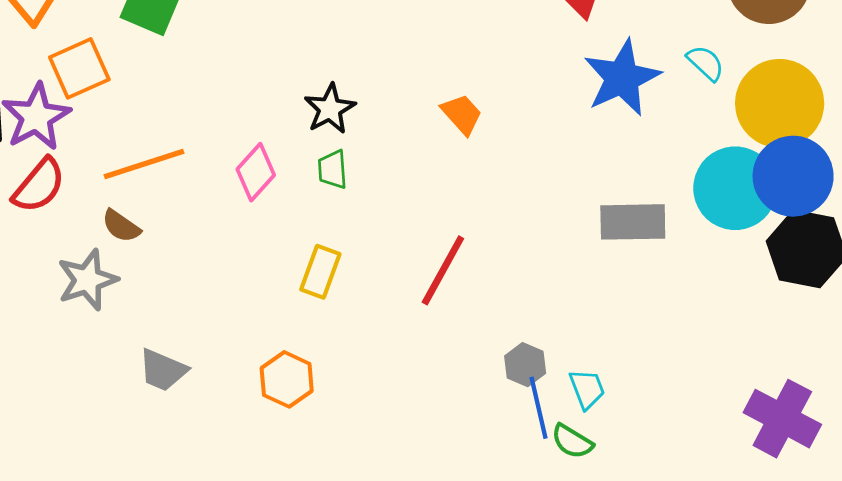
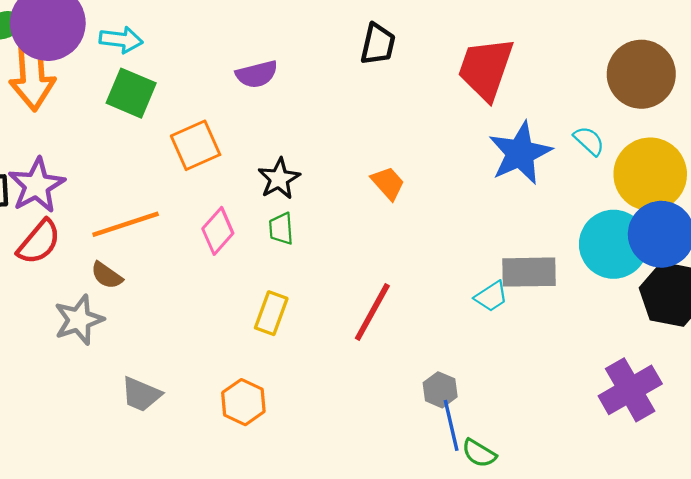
orange square: (79, 68) -> (196, 145), moved
cyan trapezoid: (587, 389) -> (491, 296), moved, turned 78
purple cross: (782, 419) -> (630, 390), moved, turned 32

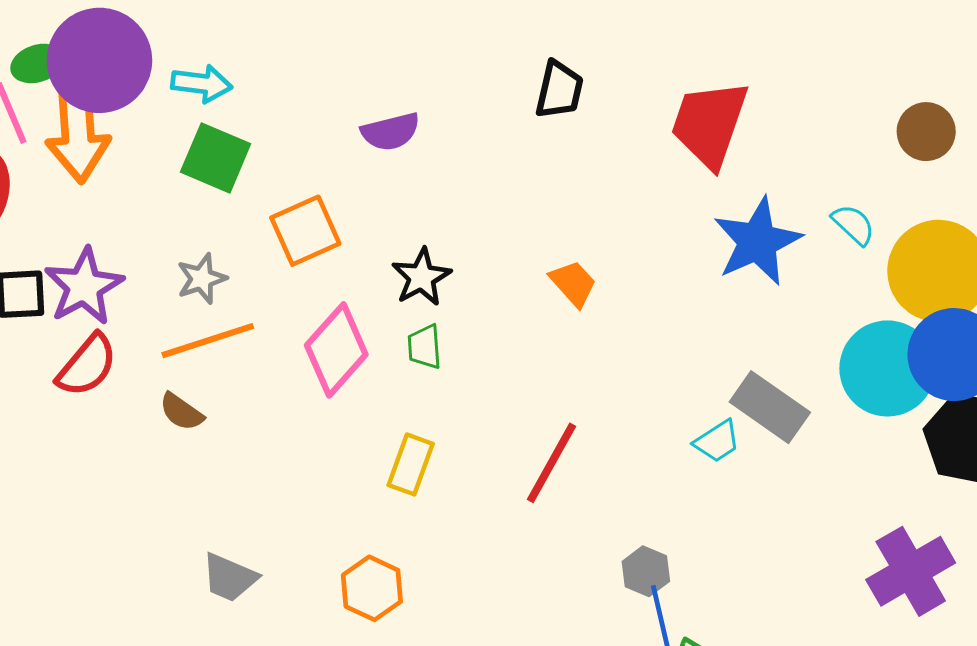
brown circle: (641, 74) -> (926, 132), size x0.6
pink diamond: (218, 231) -> (336, 350), size x1.4
gray rectangle: (529, 272) -> (770, 407), turned 36
gray star: (79, 320) -> (202, 279), moved, size x0.7

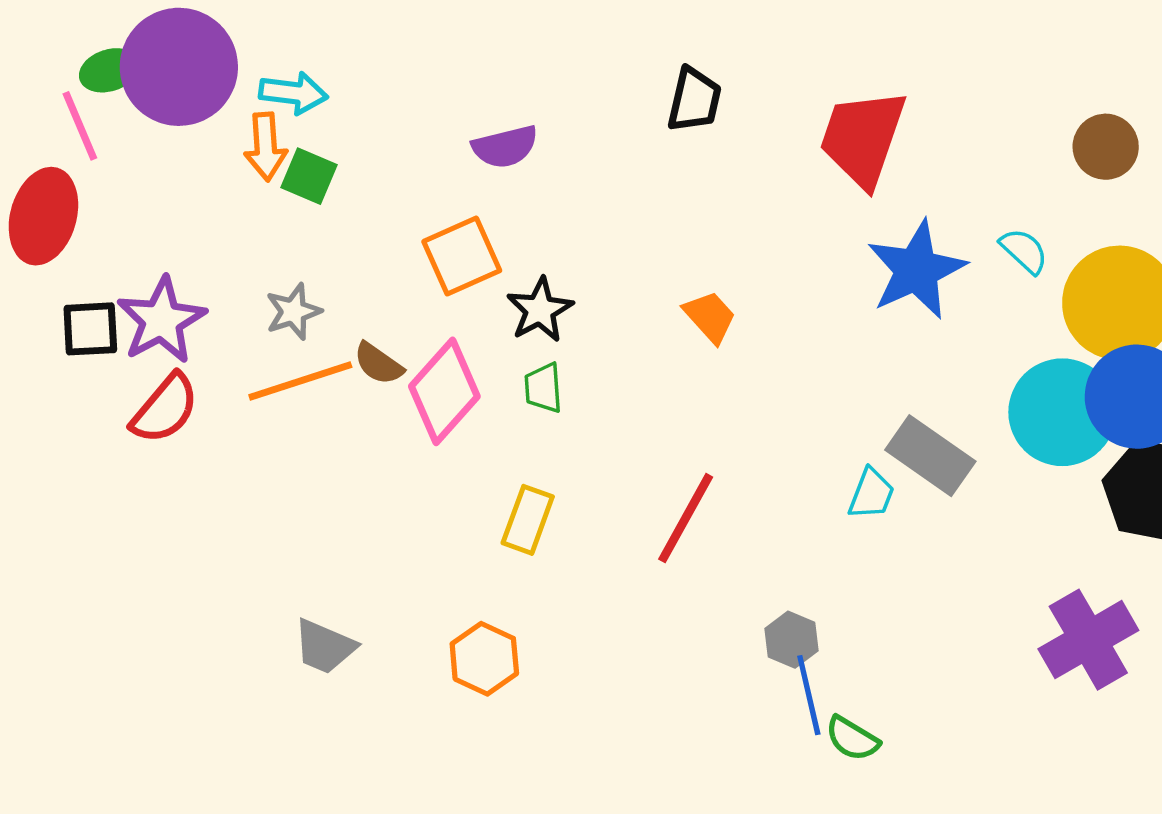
orange arrow: (78, 132) -> (266, 147), moved, size x0.6
green square: (216, 158) -> (309, 176), size x0.7
orange square: (305, 231) -> (462, 256), moved
brown semicircle: (181, 412) -> (378, 364), moved
cyan trapezoid: (717, 441) -> (871, 494), turned -36

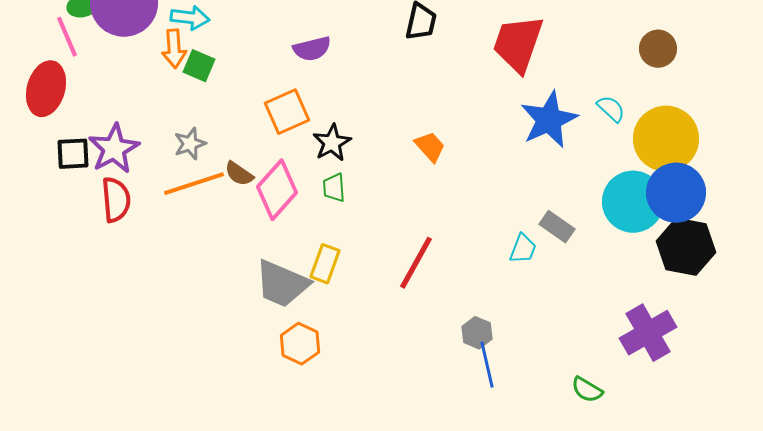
red semicircle: (165, 409) -> (116, 200), turned -45
gray rectangle: (930, 456) -> (557, 227), size x0.7
gray trapezoid: (325, 647) -> (282, 284), moved, size x1.5
green semicircle: (852, 739) -> (587, 390), moved

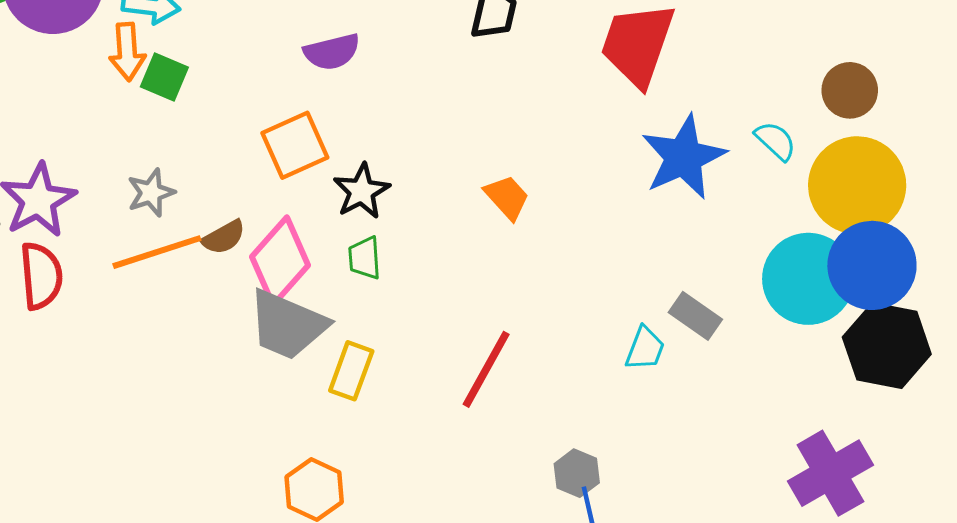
brown circle: (658, 49) -> (850, 90), moved
brown semicircle: (239, 174) -> (224, 237), turned -64
gray trapezoid: (282, 284) -> (287, 325), moved

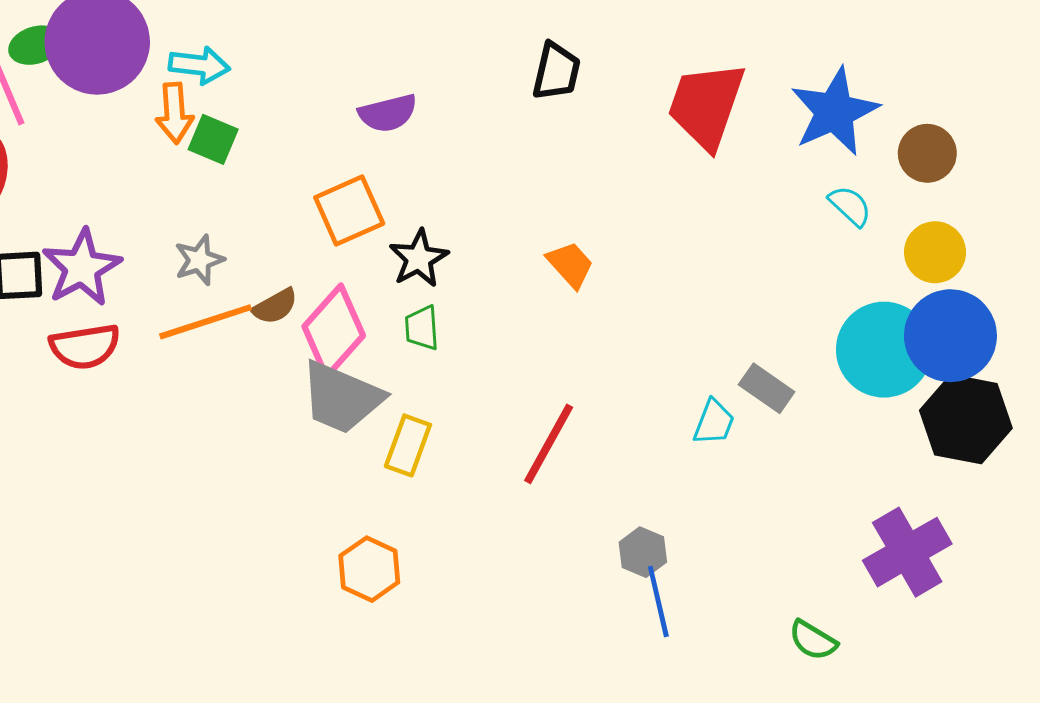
blue star: (684, 157) -> (835, 112), moved
yellow circle: (857, 185) -> (935, 252), size x0.6
red semicircle: (41, 276) -> (85, 347), turned 86

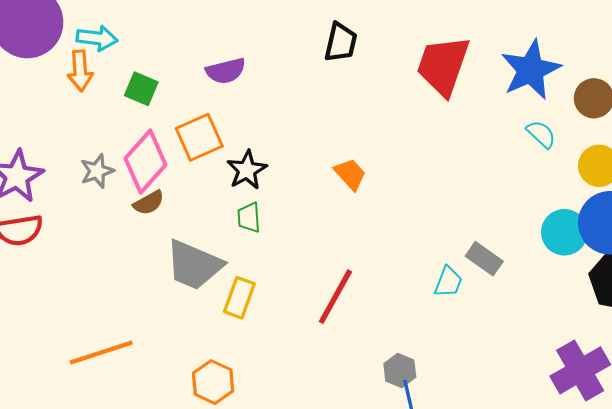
green square: (213, 139) -> (141, 89), moved
orange line: (205, 322) -> (101, 353), moved
pink diamond: (334, 331) -> (146, 162), moved
cyan circle: (884, 350) -> (564, 232), size x0.7

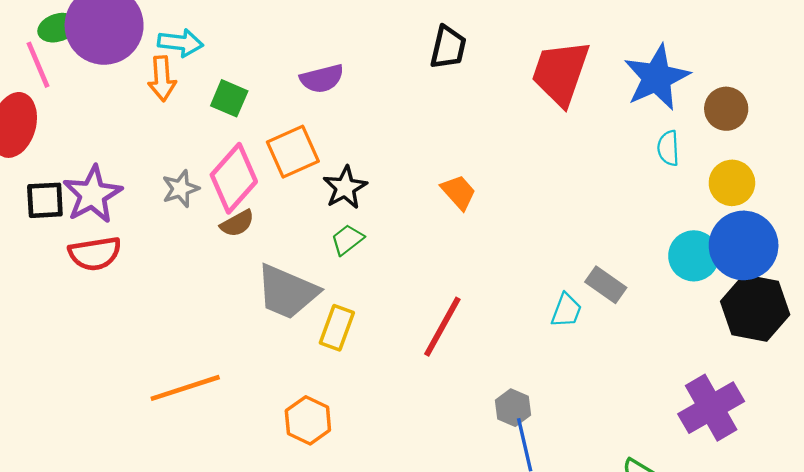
cyan semicircle: (541, 134) -> (668, 148), turned -136
green trapezoid: (249, 217) -> (347, 240), turned 56

